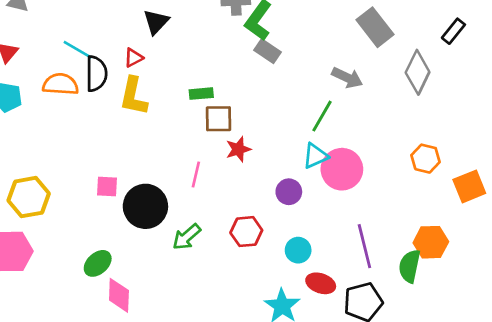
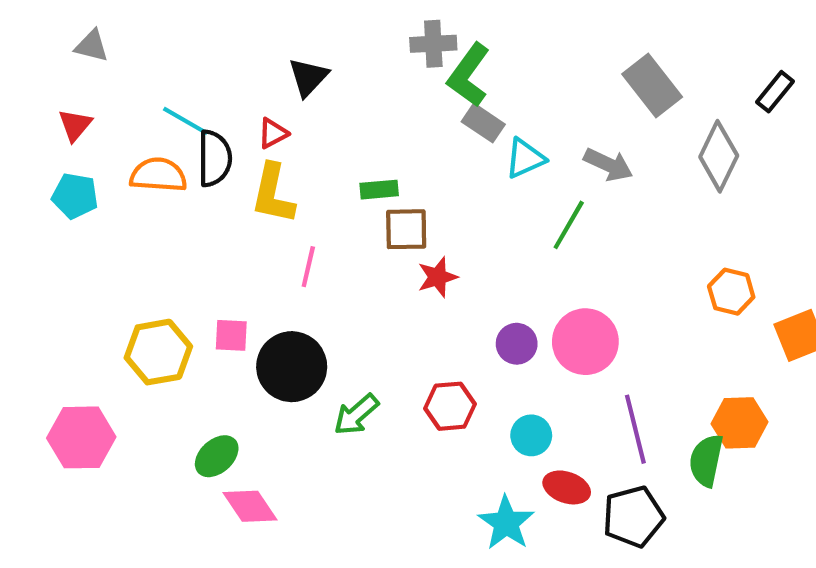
cyan triangle: (315, 156) -> (525, 158), moved
pink circle: (342, 169) -> (585, 342), moved
pink line: (196, 174) -> (308, 267), moved
yellow hexagon: (29, 197) -> (158, 352), moved
pink diamond: (119, 295) -> (250, 506), turned -36

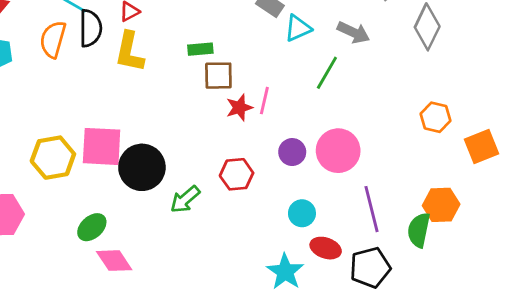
orange semicircle: (158, 175) -> (53, 39), turned -78
pink line: (308, 267) -> (264, 101), moved
pink square: (231, 335) -> (102, 146), size x1.8
red hexagon: (450, 406) -> (237, 174), moved

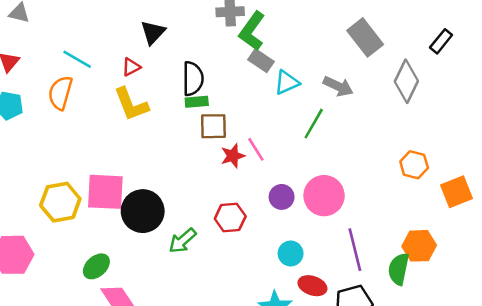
black semicircle: (90, 28) -> (193, 79), moved
yellow L-shape: (129, 52) -> (131, 104), turned -33
pink line: (264, 101) -> (256, 149), turned -45

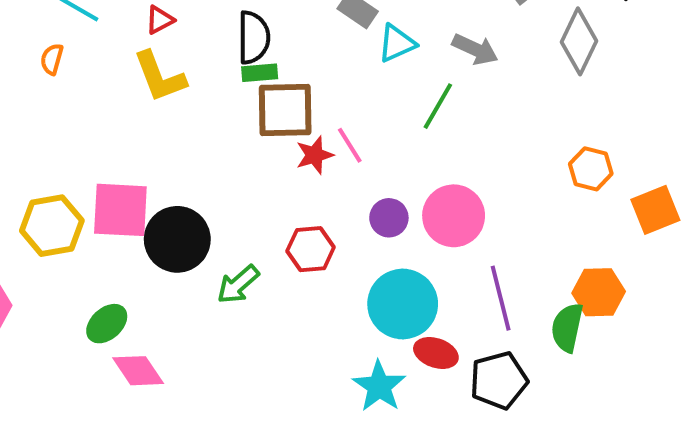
orange semicircle: (60, 93) -> (52, 59), size x0.6
brown square: (213, 126) -> (285, 110), size x1.4
cyan circle: (291, 254) -> (403, 304), size x1.8

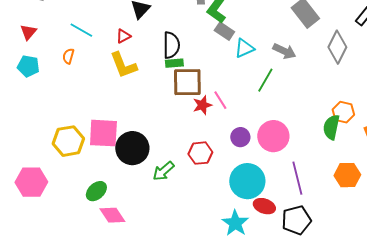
green semicircle: (567, 328) -> (331, 127), moved

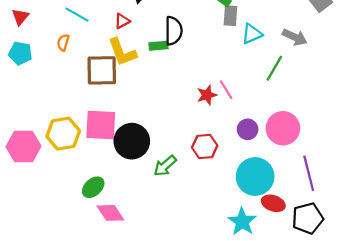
gray rectangle: (224, 31) -> (230, 16), turned 60
green rectangle: (174, 63) -> (159, 46), moved
brown square: (187, 82) -> (102, 70), moved
pink hexagon: (31, 182) -> (23, 146), moved

